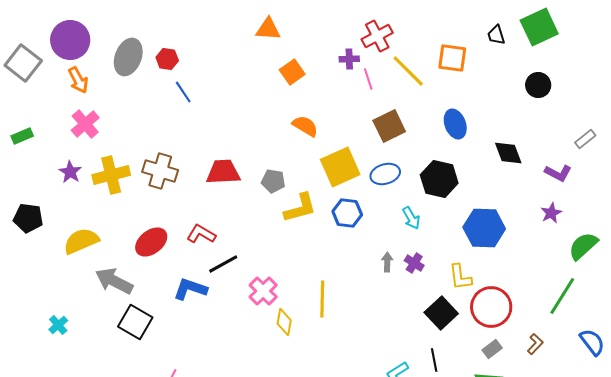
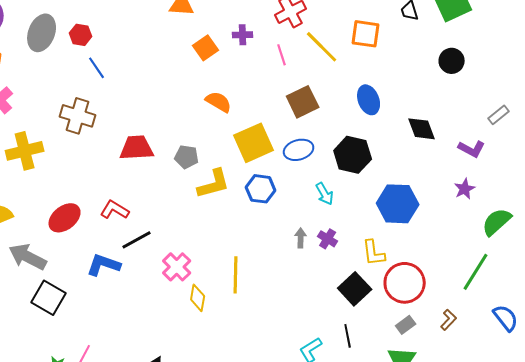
purple cross: (349, 59) -> (243, 35), moved
brown cross: (160, 171) -> (78, 116), moved

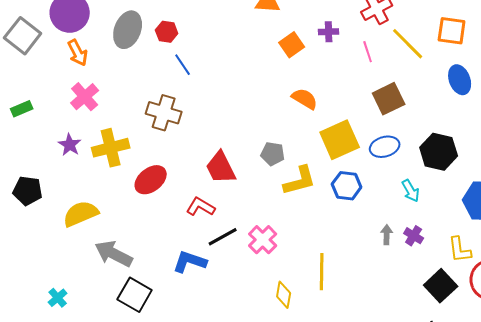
blue ellipse: (369, 100) -> (460, 80), moved
red trapezoid: (137, 148) -> (221, 168), moved, turned -114
red ellipse: (65, 218) -> (151, 180), moved
pink cross: (177, 267) -> (263, 240), moved

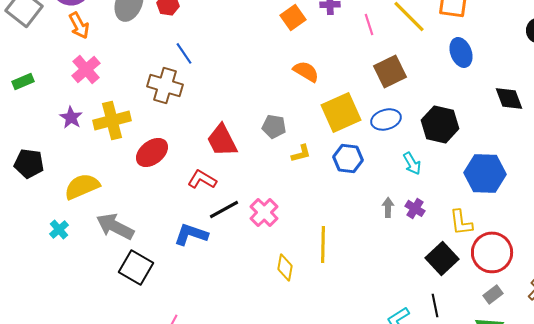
blue line: (183, 65) -> (184, 53), moved
yellow L-shape: (300, 181) -> (301, 153), size x0.6
cyan cross: (58, 298) -> (59, 229), moved

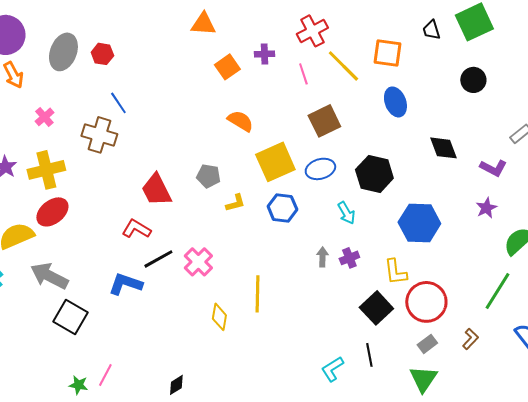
pink cross: (86, 69) -> (44, 117), moved, size x0.7
red ellipse: (152, 152) -> (52, 212), moved
purple cross: (415, 208) -> (349, 258), turned 36

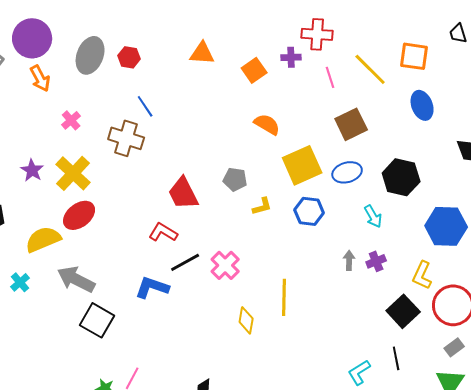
orange triangle: (203, 24) -> (202, 53), moved
red cross: (312, 31) -> (317, 34), moved, turned 32
yellow cross: (46, 170) -> (73, 173), turned -33
yellow L-shape: (395, 272) -> (422, 275), turned 32

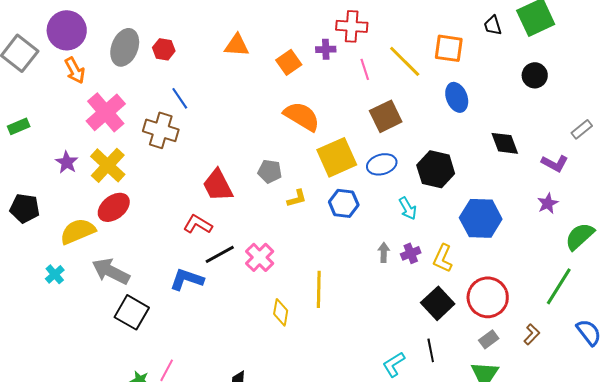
pink cross: (71, 120) -> (106, 112), size x2.0
orange semicircle: (267, 124) -> (302, 116), size x1.4
yellow L-shape: (422, 275) -> (443, 258), moved

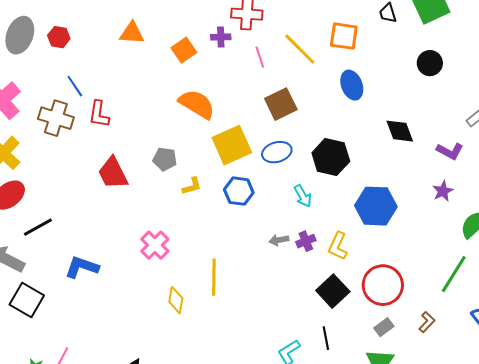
red L-shape: (198, 224) -> (99, 114), moved, turned -112
gray arrow: (384, 252) -> (279, 240), turned -102
black line: (220, 254) -> (38, 227), moved

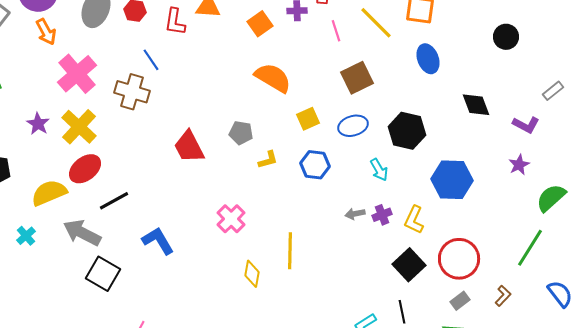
red L-shape: (99, 114) -> (175, 22), moved
yellow square: (232, 145) -> (308, 119), size x0.6
blue L-shape: (82, 267) -> (158, 241), turned 40

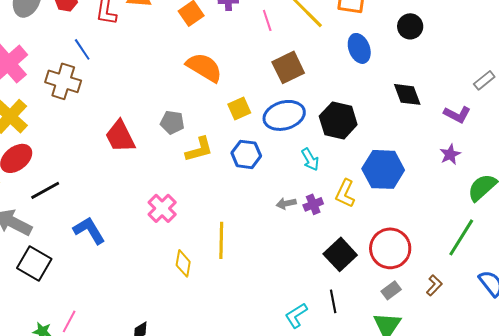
black circle: (506, 37) -> (410, 26), moved
blue ellipse: (353, 126) -> (284, 115), size x1.4
yellow L-shape: (268, 160) -> (199, 149), size x1.4
yellow L-shape: (414, 220) -> (345, 193), moved

